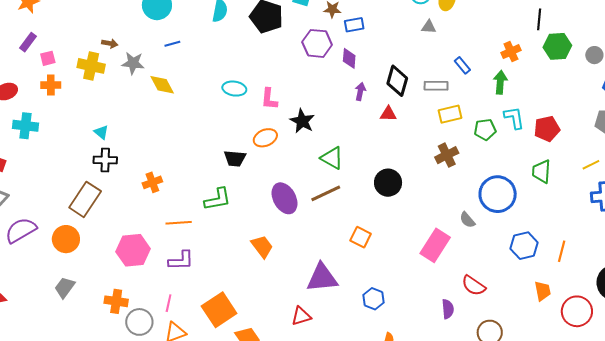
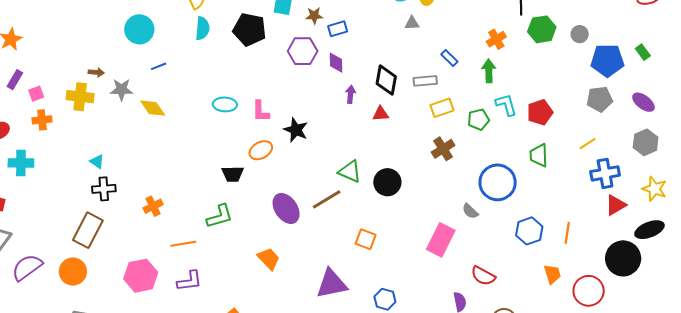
green triangle: (332, 158) -> (350, 171), moved

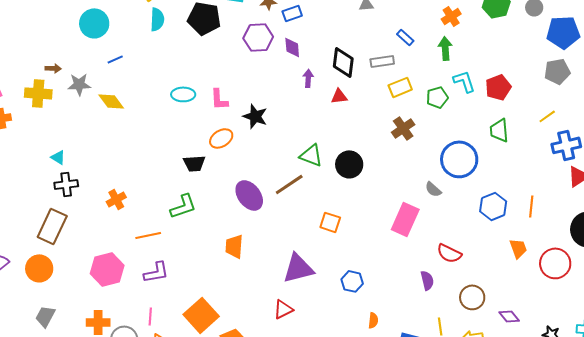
orange trapezoid: (269, 259) -> (234, 246), turned -130

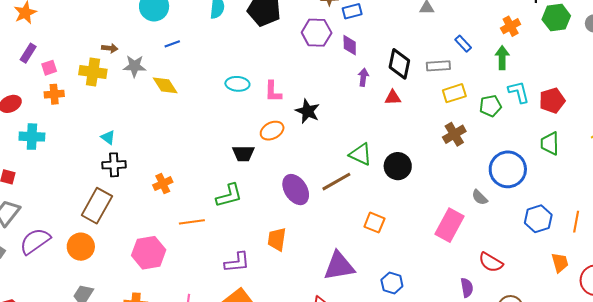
purple L-shape: (156, 272) -> (237, 262), moved

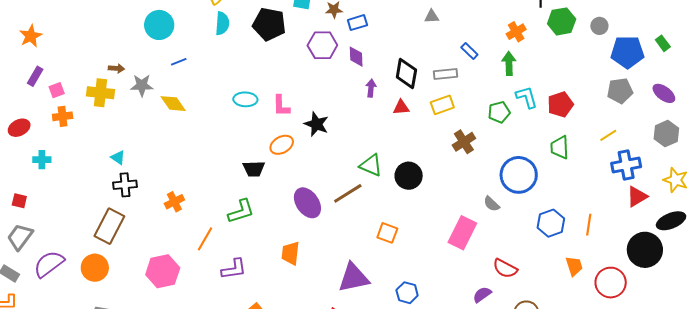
yellow rectangle: (454, 93) -> (442, 105), moved
cyan cross: (32, 137) -> (42, 160), size x0.7
orange line: (192, 222) -> (205, 239), turned -50
purple L-shape: (237, 262) -> (234, 269), moved
purple semicircle: (467, 288) -> (482, 295), turned -114

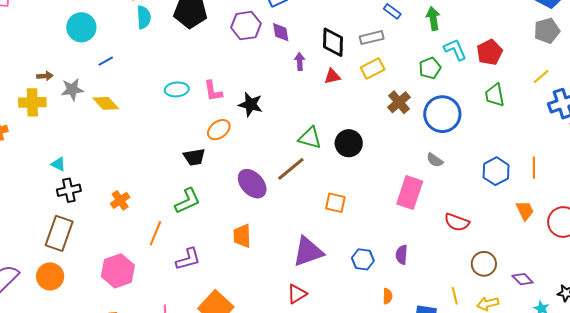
blue circle: (519, 175) -> (442, 114), moved
purple semicircle: (482, 295) -> (402, 255), moved, turned -42

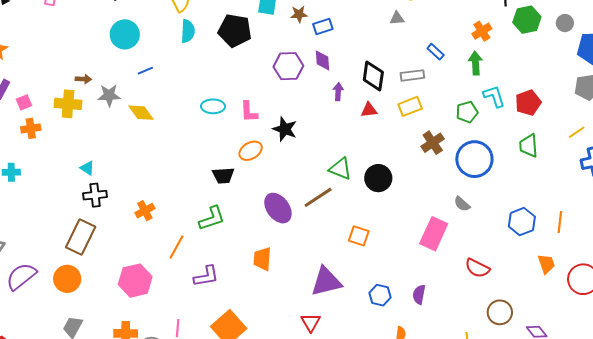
purple hexagon: (246, 26) -> (288, 66), moved
red triangle: (297, 294) -> (311, 322), turned -35

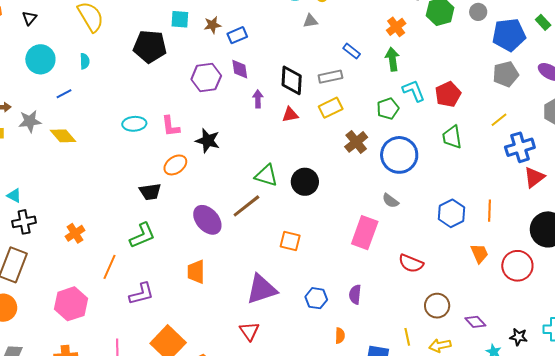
cyan semicircle: (188, 31) -> (85, 61), moved, size x0.7

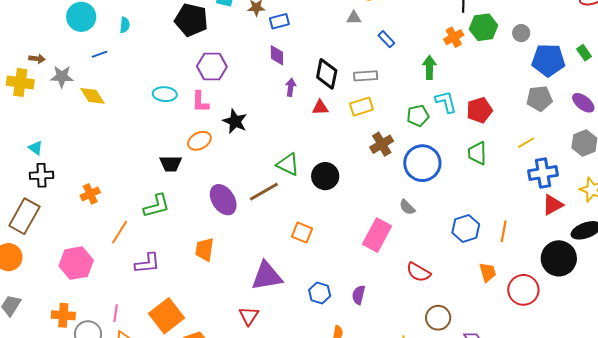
orange cross: (396, 27) -> (454, 37), moved
blue rectangle: (352, 51) -> (386, 39), moved
purple hexagon: (206, 78) -> (212, 66), moved

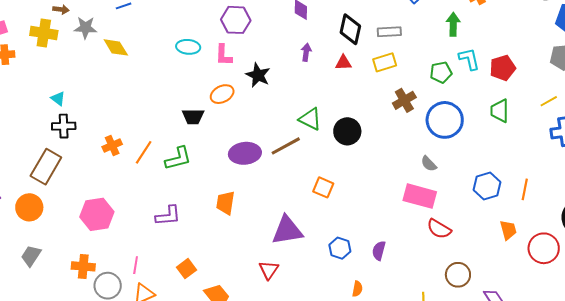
purple arrow: (291, 87) -> (306, 52), moved
purple ellipse: (223, 200) -> (245, 153), turned -64
orange line: (120, 232) -> (144, 152), moved
pink rectangle: (377, 235) -> (420, 196), moved, turned 76
orange square: (167, 316) -> (186, 269), size x0.6

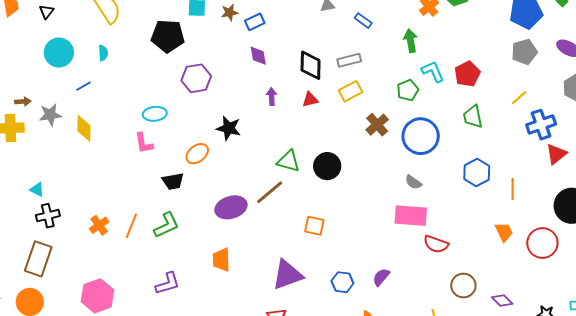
yellow diamond: (116, 47) -> (84, 128), turned 44
pink L-shape: (224, 55) -> (144, 143), moved
blue hexagon: (487, 186) -> (477, 172), moved
purple semicircle: (379, 251) -> (381, 277), turned 36

